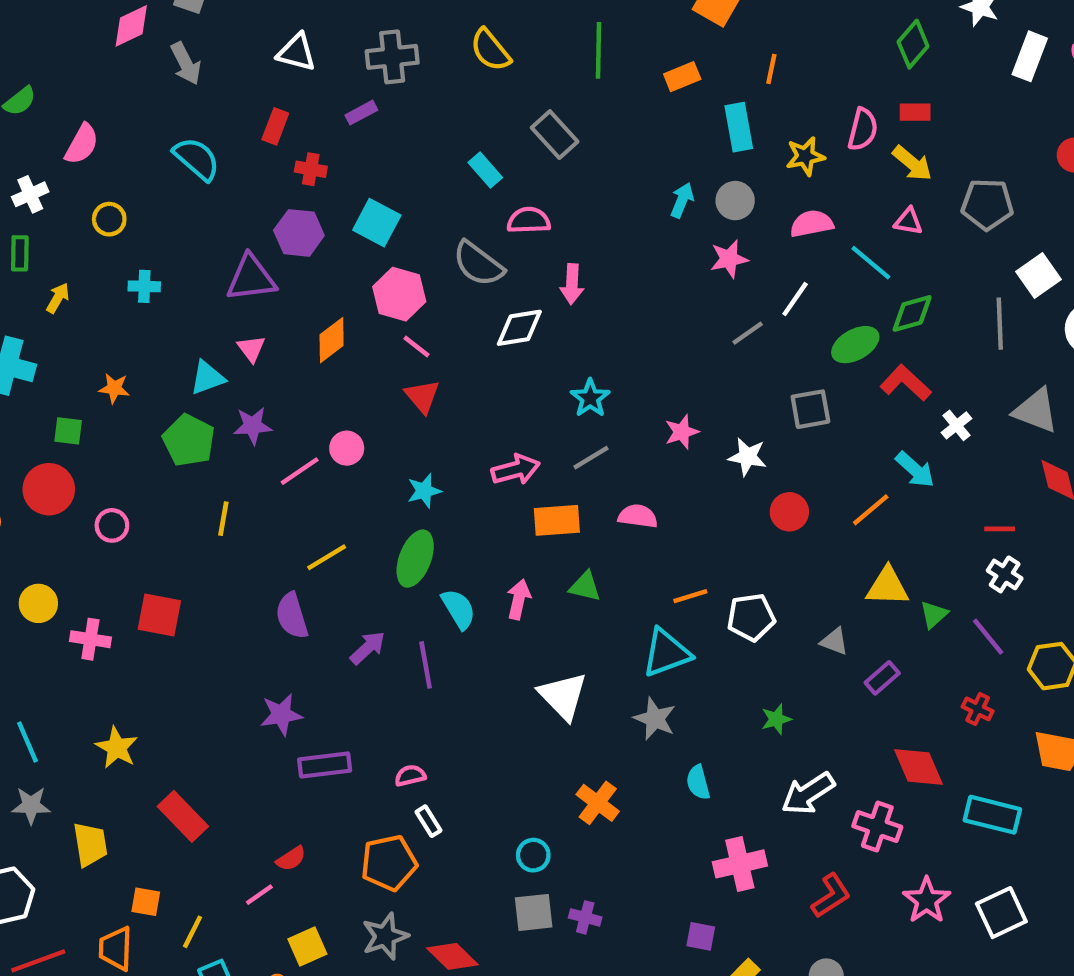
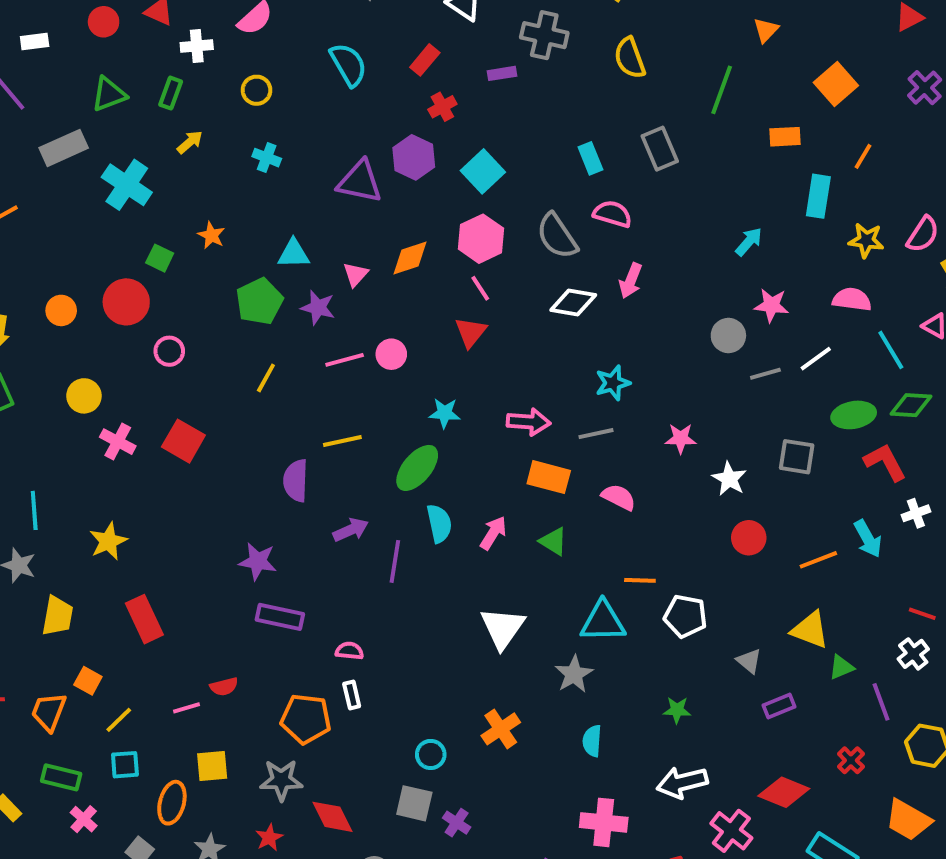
red cross: (311, 169) -> (442, 107), turned 32
gray circle: (735, 201) -> (728, 335), moved
pink triangle: (251, 349) -> (356, 274), moved
red diamond: (919, 767) -> (784, 792), turned -63

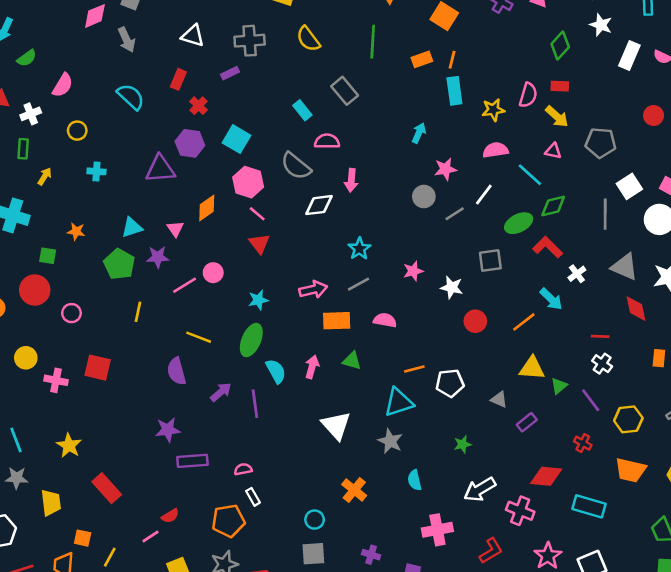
orange line: (863, 156) -> (452, 60), moved
yellow line: (342, 441) -> (199, 337), turned 50
purple cross: (457, 823) -> (371, 555), moved

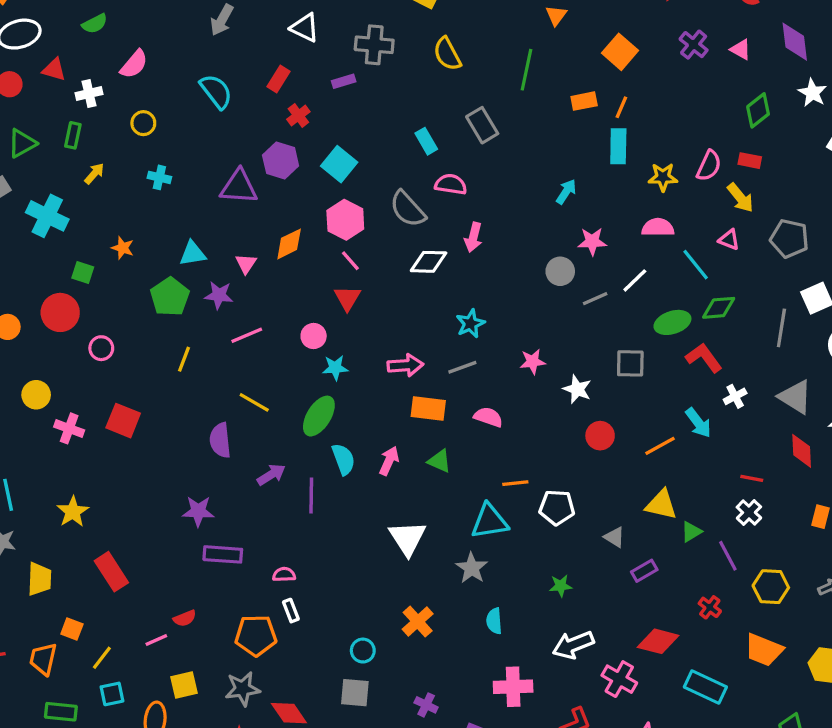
gray arrow: (127, 40) -> (222, 20), turned 45
pink circle: (213, 273) -> (314, 336), moved

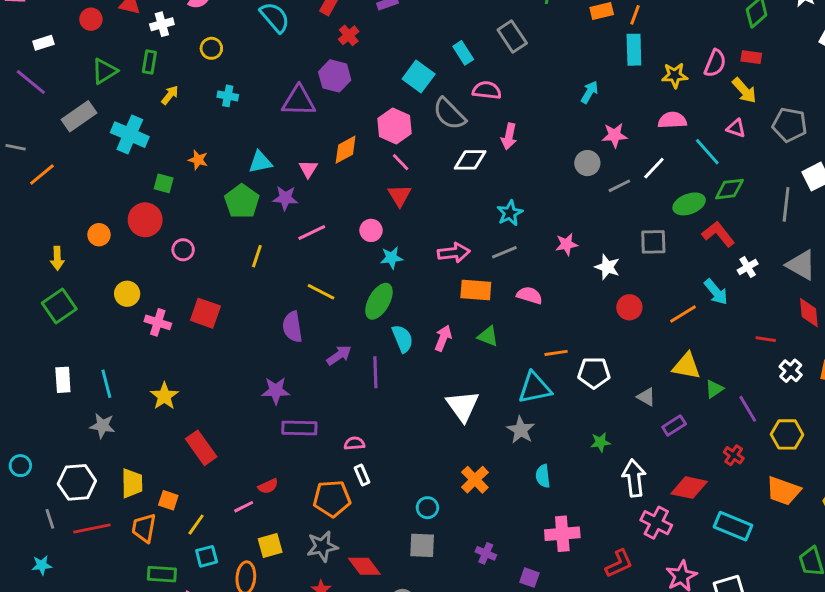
cyan square: (339, 164) -> (419, 77), moved
white cross: (749, 513) -> (791, 371), moved
yellow trapezoid: (39, 579) -> (132, 483), moved
white arrow: (573, 645) -> (634, 478), moved, turned 108

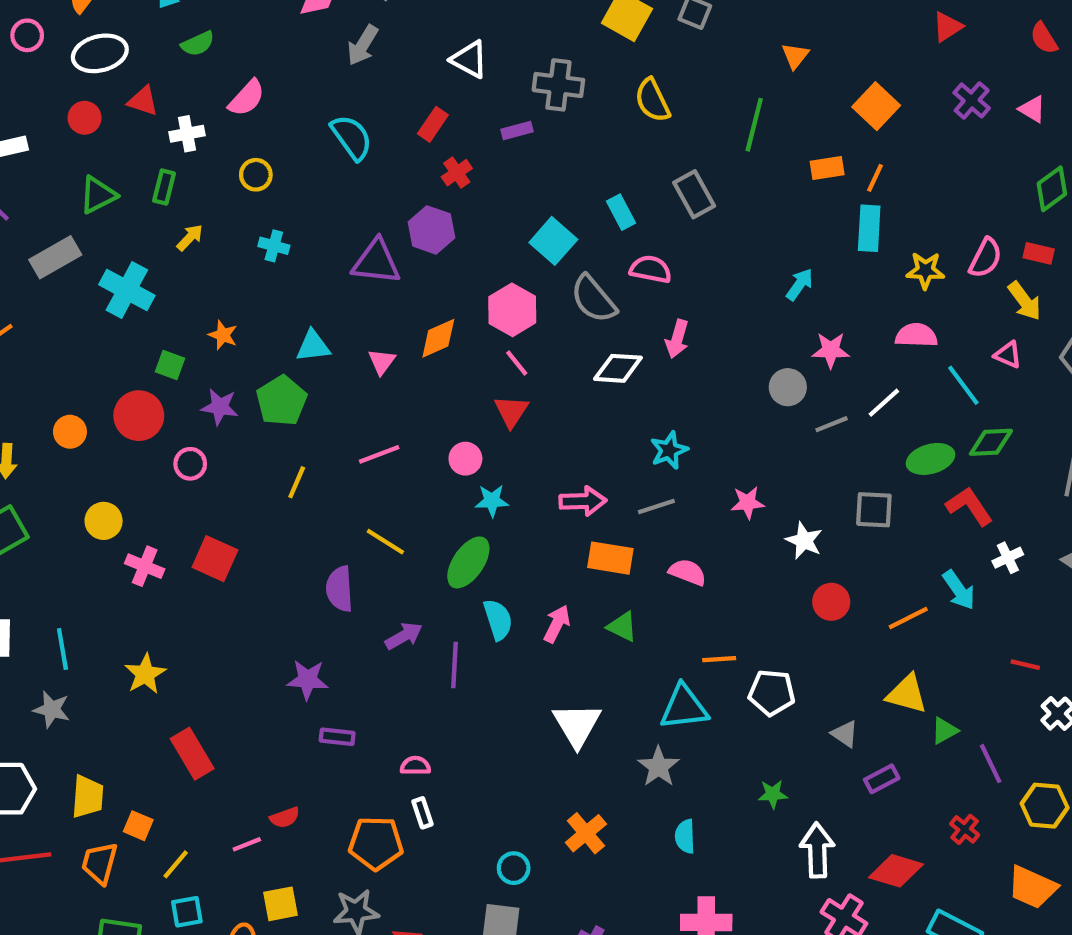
purple star: (285, 198) -> (220, 407), moved
purple rectangle: (299, 428) -> (337, 737), size x0.7

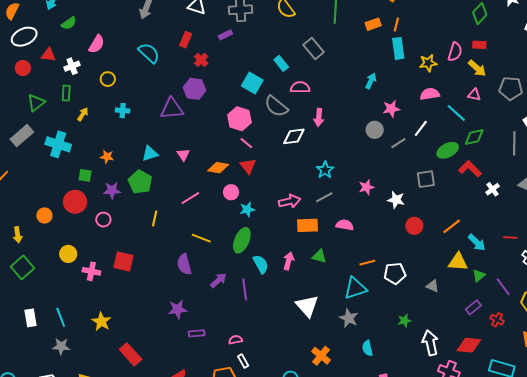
orange diamond: (438, 338) -> (218, 168), moved, turned 45
cyan arrow: (959, 590) -> (477, 243), moved
purple rectangle: (882, 779) -> (473, 307), moved

